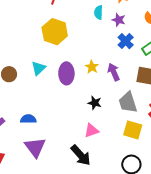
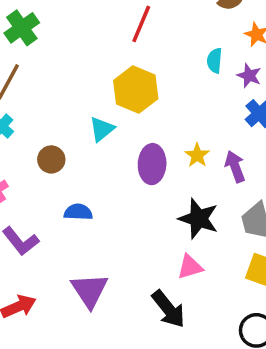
cyan triangle: (38, 68) -> (102, 129), moved
black star: (95, 103) -> (199, 219), size x1.6
blue semicircle: (28, 119) -> (78, 212), moved

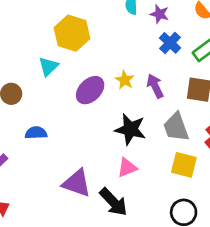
purple ellipse: (152, 164) -> (90, 90), turned 48
purple triangle: (90, 290) -> (77, 183), moved, turned -32

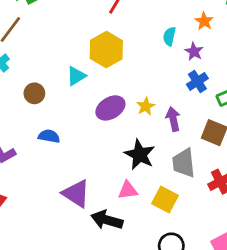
yellow square: (184, 165) -> (165, 200), moved
black arrow: (113, 202) -> (107, 220), turned 136

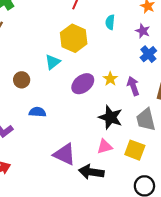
cyan semicircle: (169, 36) -> (110, 22), moved

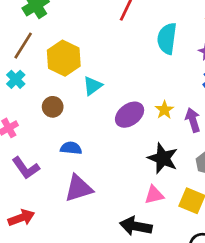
cyan semicircle: (110, 22) -> (167, 38), size x1.6
yellow hexagon: (74, 38) -> (64, 58), moved
purple triangle: (65, 154) -> (79, 188), moved, turned -45

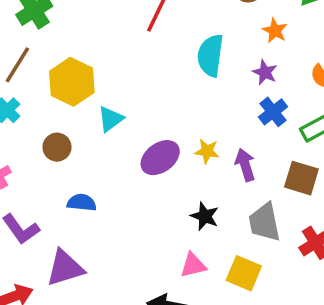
yellow star: (164, 110) -> (207, 151), turned -30
black star: (163, 158) -> (205, 216), size x0.7
purple triangle: (79, 188) -> (65, 268), moved

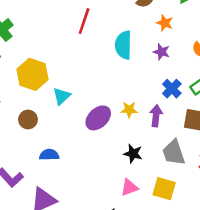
blue cross: (273, 112) -> (172, 89), moved
purple arrow: (245, 165) -> (156, 116), turned 30

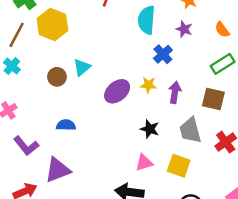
yellow hexagon: (33, 74) -> (52, 24), moved
blue cross: (172, 89) -> (163, 54), moved
brown circle: (28, 120) -> (57, 77), moved

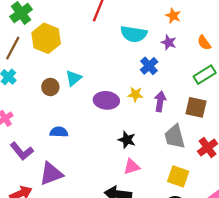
cyan semicircle: (147, 20) -> (134, 34), turned -85
purple ellipse: (117, 91) -> (106, 100), turned 45
black star: (150, 129) -> (127, 140), moved
yellow square: (179, 166) -> (178, 176), moved

